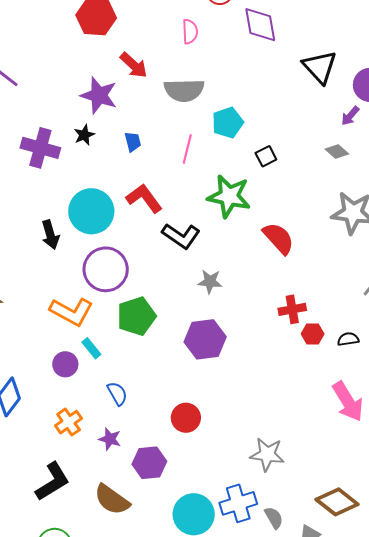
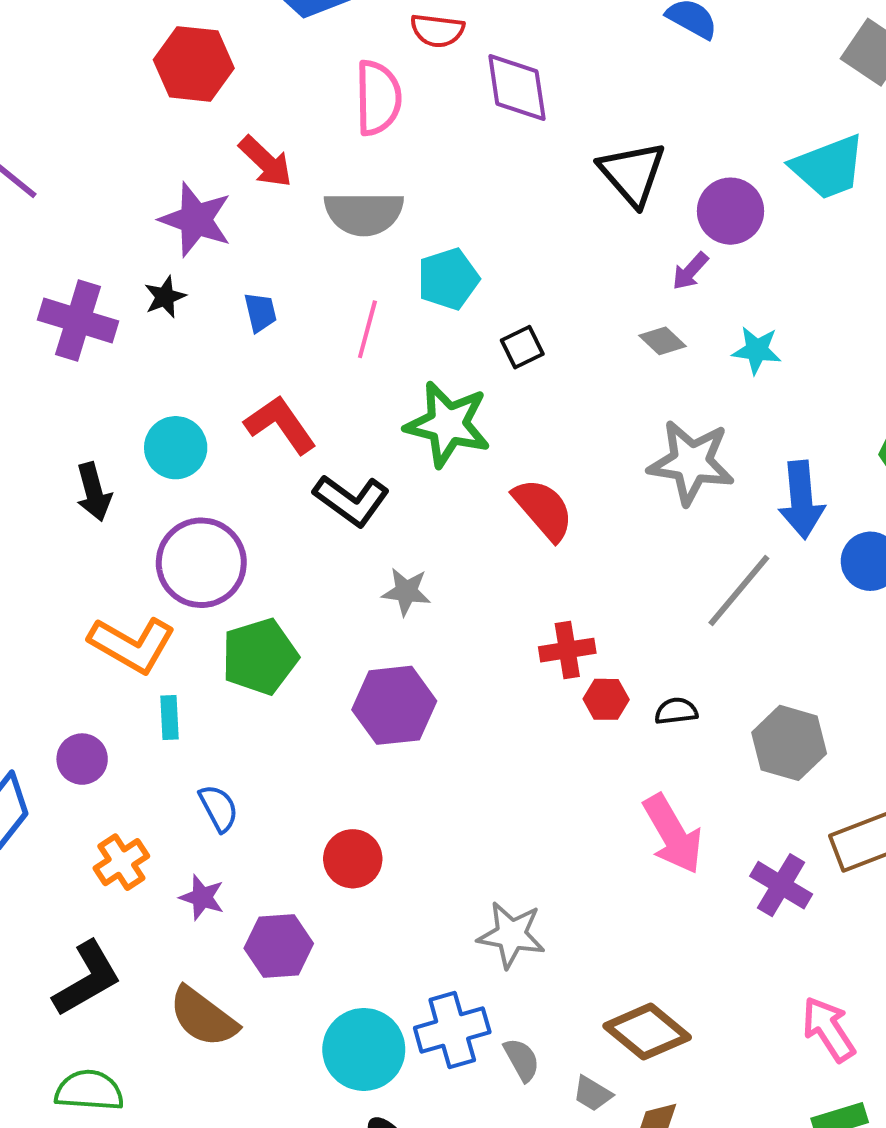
pink semicircle: (190, 32) -> (378, 98), size x1.5
cyan circle: (91, 211) -> (176, 448), size x0.7
cyan rectangle: (91, 348) -> (170, 718), turned 35
purple circle: (65, 364) -> (82, 759), moved

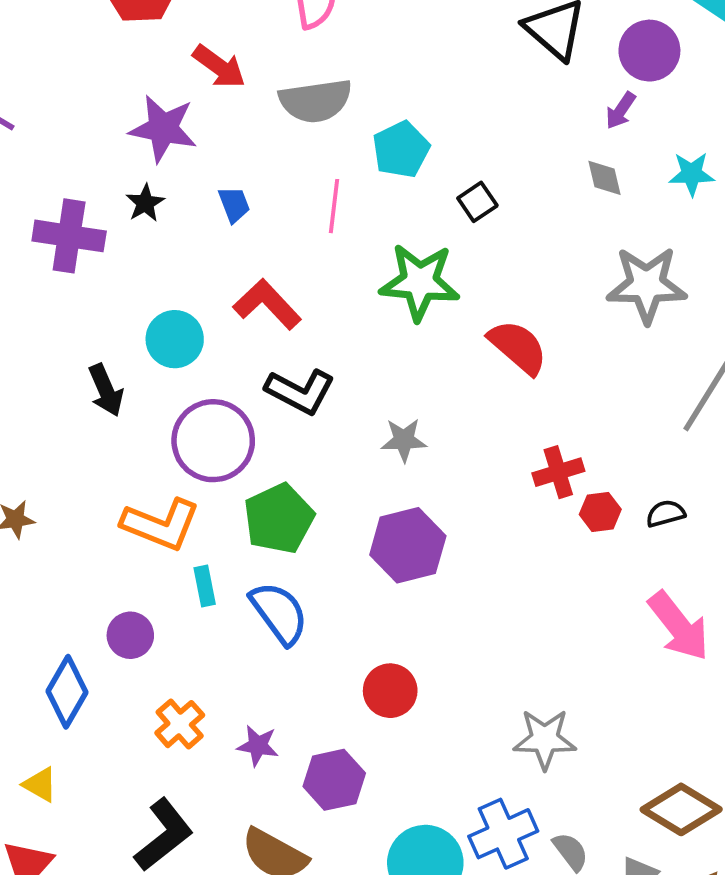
gray diamond: (662, 341) -> (604, 178), turned 42
black L-shape: (351, 500) -> (300, 391), moved
blue semicircle: (219, 808) -> (279, 613), moved, size x1.5

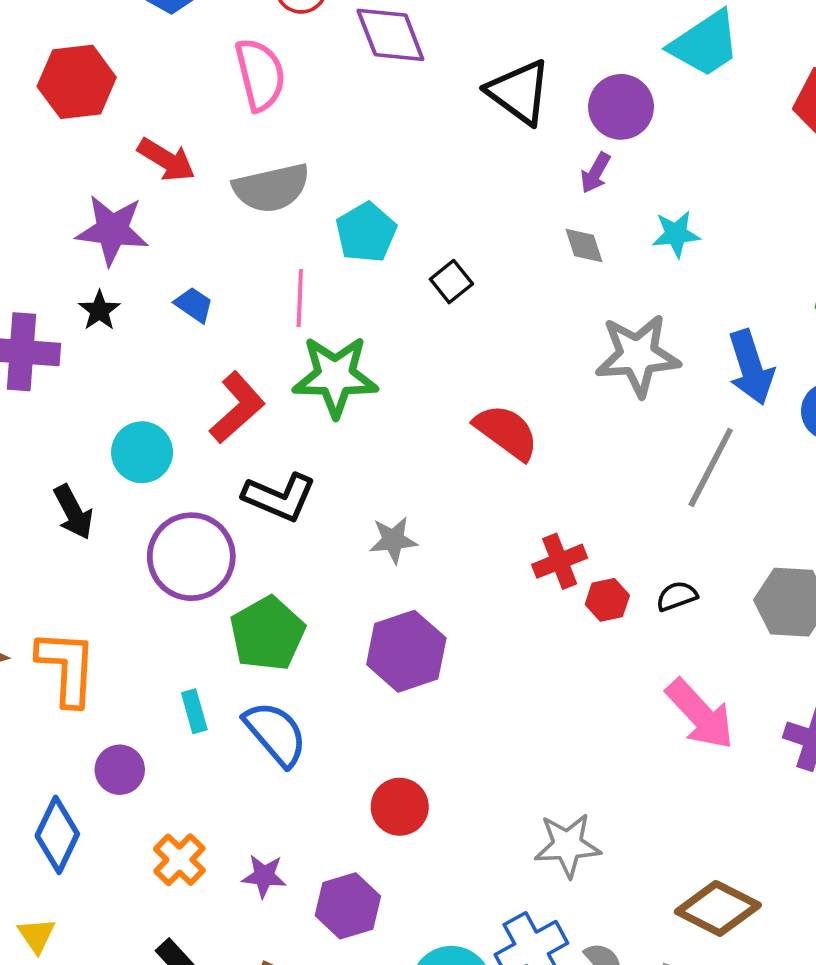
blue trapezoid: (234, 205) -> (194, 305), turned -30
green star: (420, 282) -> (335, 376), moved
red L-shape: (267, 304) -> (237, 408), turned 96
orange L-shape: (161, 524) -> (67, 668), moved, turned -104
yellow triangle: (40, 784) -> (37, 935), turned 30

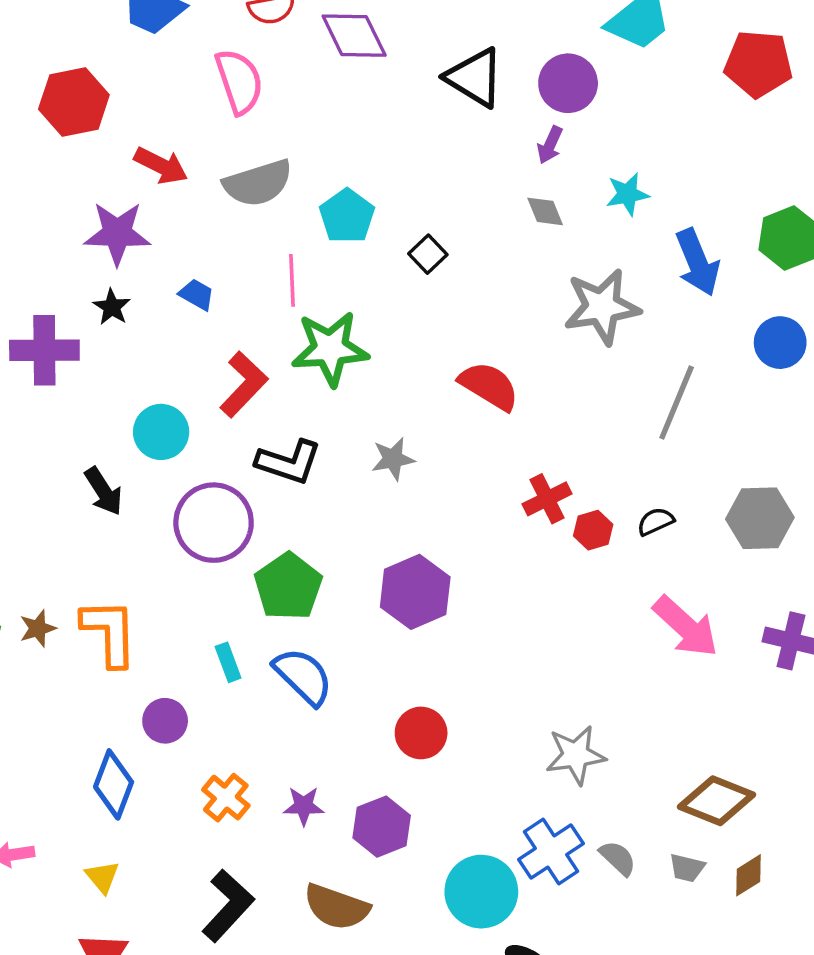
blue arrow: (751, 367) -> (697, 262), moved
gray star: (393, 540) -> (393, 459), moved

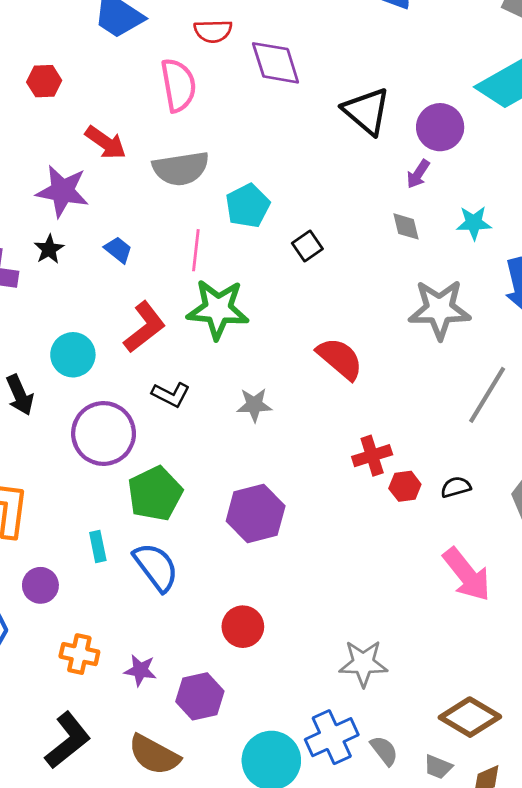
red hexagon: (74, 102) -> (44, 81), size x0.6
black L-shape: (289, 462) -> (171, 395), size x0.7
orange cross: (226, 798) -> (79, 654), turned -36

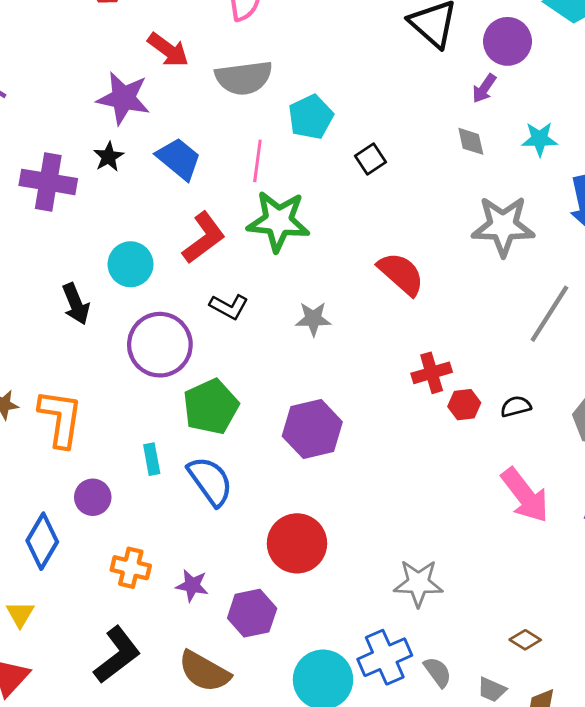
blue trapezoid: (118, 250) -> (179, 159), size x1.6
red circle: (243, 627) -> (297, 543), size x1.4
brown diamond: (470, 717) -> (525, 640), size x0.5

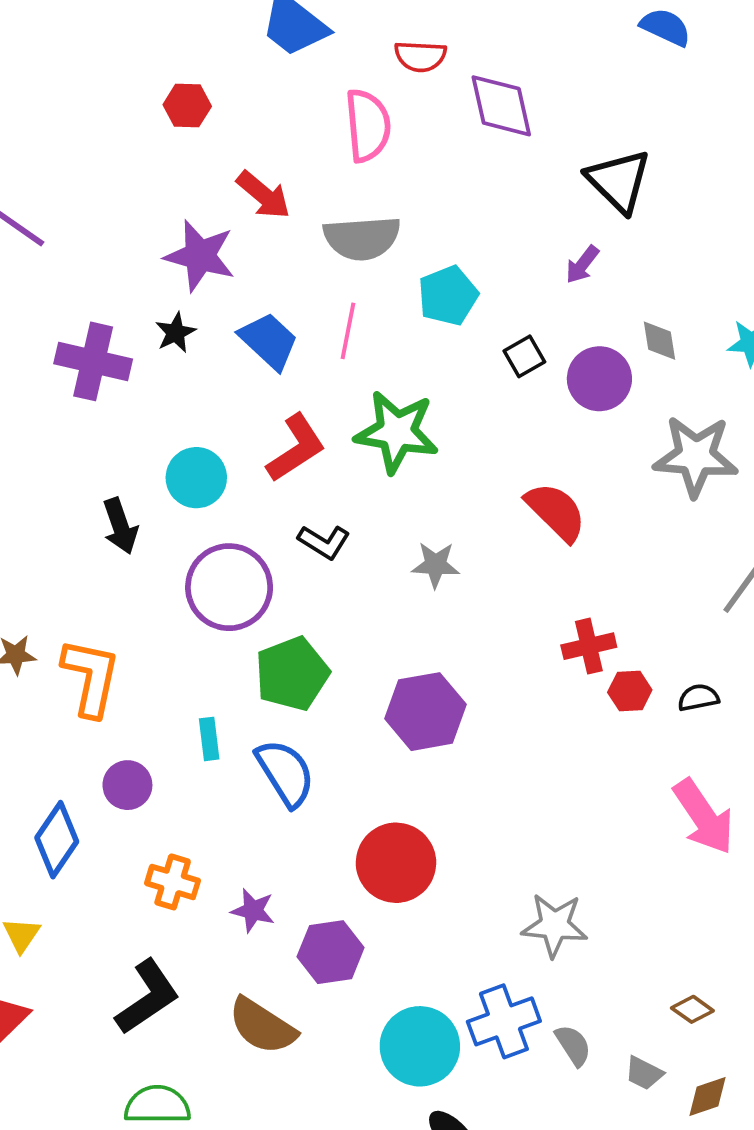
purple circle: (507, 41) -> (599, 379), moved
purple arrow: (484, 88) -> (582, 265), moved
pink line: (257, 161) -> (348, 331), moved

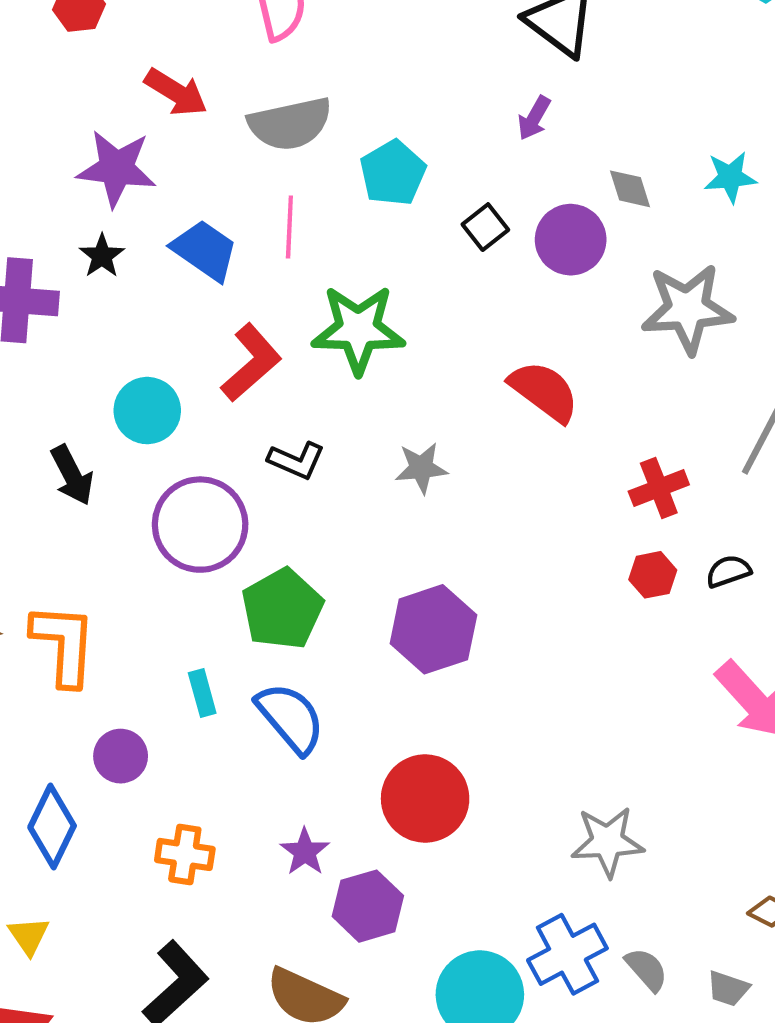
red cross: (589, 646) -> (659, 488), moved
purple star: (253, 910) -> (305, 852), moved, turned 30

